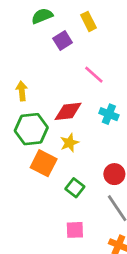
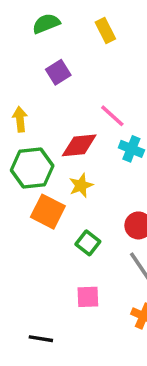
purple square: (63, 41) -> (58, 72), moved
pink line: (94, 75) -> (112, 116), moved

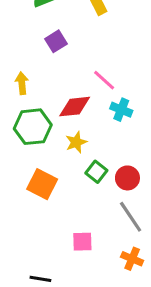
orange square: (48, 212) -> (42, 184), moved
green square: (88, 243) -> (96, 172), moved

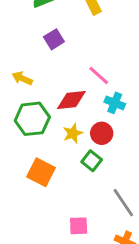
yellow arrow: (22, 83) -> (22, 78), turned -60
red circle: (127, 178) -> (102, 133), moved

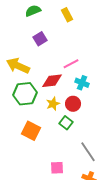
pink line: (99, 75) -> (71, 64), turned -70
yellow arrow: (22, 78) -> (18, 66), size x1.6

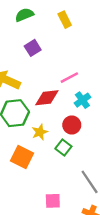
cyan cross: (82, 83) -> (82, 100), turned 32
yellow star: (53, 104) -> (40, 132), moved

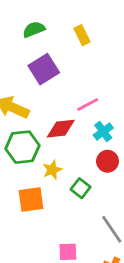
purple square: (33, 48) -> (44, 69), size x1.5
red circle: (72, 125) -> (108, 161), moved
orange square: (22, 157) -> (31, 200), turned -35

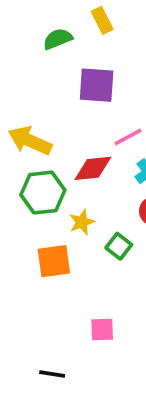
yellow rectangle: (82, 35) -> (102, 20), moved
purple square: (44, 69) -> (97, 85), moved, turned 36

